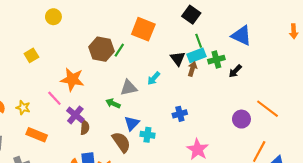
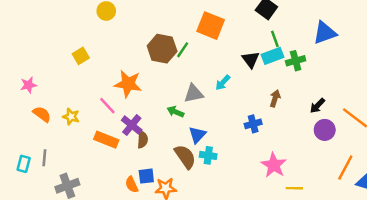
blue triangle: (241, 36) -> (325, 33), turned -45
brown arrow: (192, 69) -> (275, 98), moved
black arrow: (235, 71) -> (317, 106), moved
orange rectangle: (37, 135) -> (106, 140), moved
cyan cross: (147, 135) -> (208, 155), moved

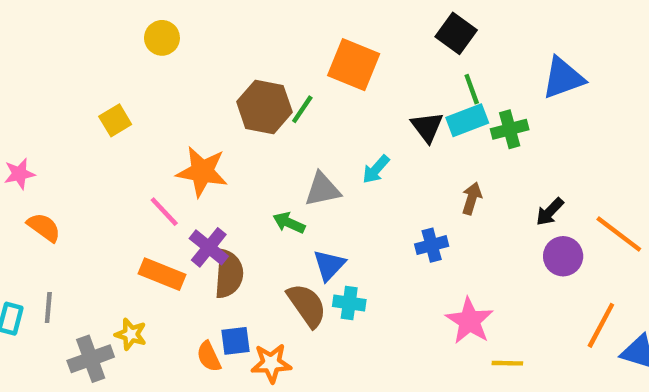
yellow star: (71, 117) -> (131, 334), moved
brown semicircle: (143, 140) -> (229, 274), size x1.5

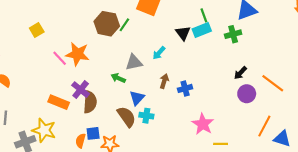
green cross: (510, 129) -> (233, 34), moved
brown arrow: (472, 198) -> (164, 81), moved
pink line: (164, 212) -> (60, 58), moved
yellow star: (131, 334) -> (44, 130), size x1.6
orange semicircle: (209, 357) -> (81, 141), turned 40

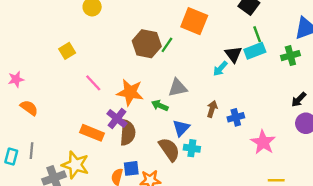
cyan arrow: (159, 53) -> (220, 69), moved
orange star: (77, 54) -> (130, 92), moved
pink star: (203, 124) -> (263, 142), moved

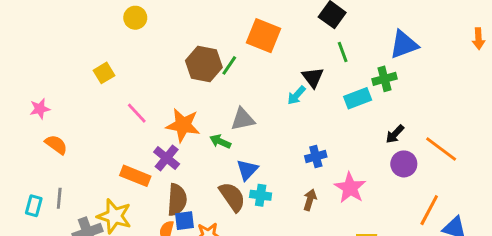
cyan rectangle: (255, 51) -> (358, 98), moved
brown arrow: (212, 109) -> (310, 200), moved
brown semicircle: (128, 133) -> (177, 200), moved

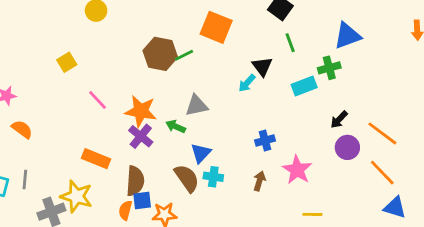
green line: (229, 65) -> (184, 55), turned 30
purple cross: (167, 158) -> (141, 136), moved
orange line: (429, 210) -> (382, 173), moved, turned -72

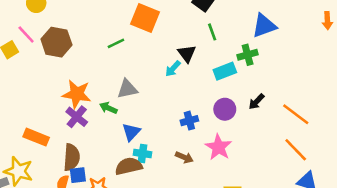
brown hexagon: (160, 54) -> (56, 42), moved
pink line: (97, 100) -> (26, 34), moved
purple circle: (347, 147) -> (225, 109), moved
brown semicircle: (187, 178) -> (129, 166), moved, turned -68
brown arrow: (259, 181) -> (184, 157), turned 96

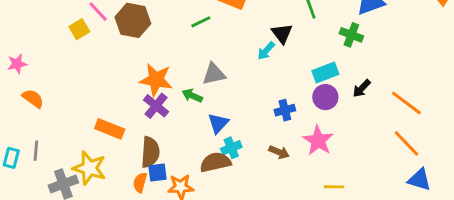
green cross: (248, 55) -> (351, 35), turned 36
cyan rectangle: (225, 71) -> (325, 72), moved
cyan cross: (143, 154) -> (231, 148), turned -30

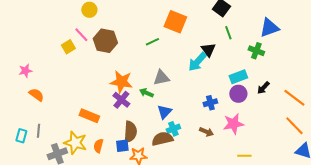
cyan arrow: (266, 51) -> (197, 62), size x1.5
pink star: (318, 141) -> (233, 124), turned 30
brown semicircle: (150, 152) -> (130, 132), moved
orange semicircle: (140, 183) -> (98, 146), moved

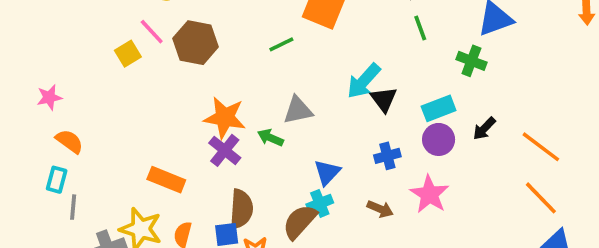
black triangle: (208, 50) -> (384, 99), moved
blue triangle: (164, 112) -> (327, 172), moved
pink star: (233, 124) -> (429, 194), turned -30
cyan rectangle: (21, 136) -> (57, 180), moved
brown semicircle: (162, 139) -> (300, 222), turned -35

